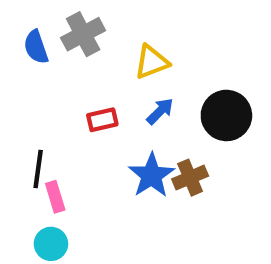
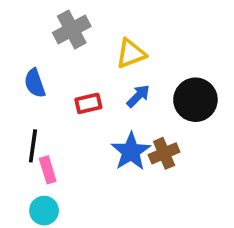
blue semicircle: (36, 47) -> (35, 83), moved

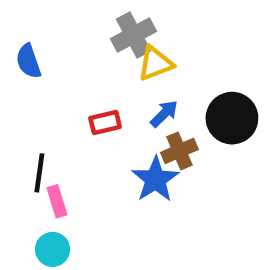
gray cross: (72, 30) -> (134, 35), moved
blue semicircle: (35, 83) -> (28, 61), moved
brown cross: (164, 153) -> (179, 151), moved

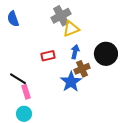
blue semicircle: (28, 61) -> (13, 19), moved
blue arrow: (164, 114) -> (75, 52), turned -32
black line: (39, 173) -> (18, 79), turned -66

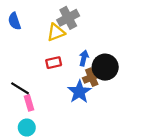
yellow triangle: (71, 29) -> (56, 32), moved
black circle: (106, 54) -> (105, 67), moved

